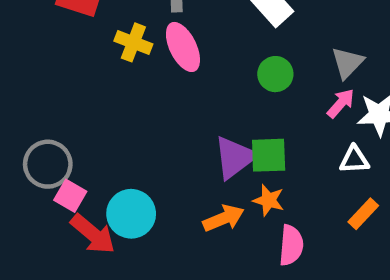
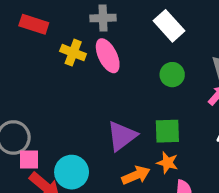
purple triangle: (235, 157) -> (122, 136), moved
pink square: (70, 196) -> (29, 159), turned -30

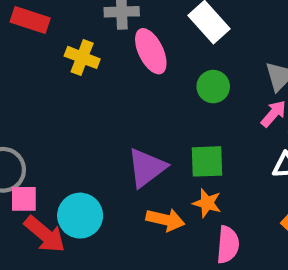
pink ellipse: (108, 56) -> (151, 51), moved
orange arrow: (136, 175) -> (165, 220), turned 36

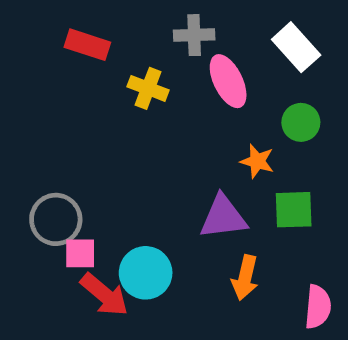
purple triangle: (147, 168) -> (223, 217), turned 30
orange star: (207, 203) -> (257, 161), moved
orange arrow: (165, 220) -> (245, 278), turned 90

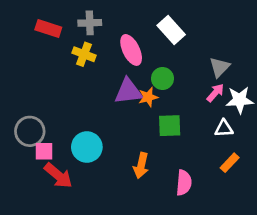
gray cross: (194, 35) -> (90, 23), moved
green circle: (301, 122) -> (162, 78), moved
orange star: (257, 161) -> (148, 97), turned -30
purple triangle: (223, 217) -> (128, 91), moved
cyan circle: (146, 273) -> (87, 147), moved

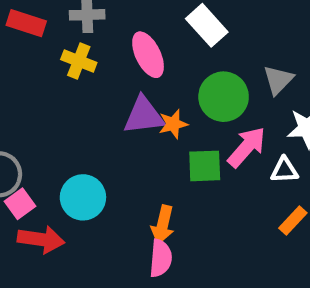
green circle: (162, 78) -> (224, 97), moved, size x1.5
pink arrow: (215, 93) -> (247, 147), moved, size x1.5
pink square: (44, 151) -> (20, 204), turned -36
red arrow: (58, 176) -> (41, 239), turned -32
pink semicircle: (184, 183) -> (161, 258), moved

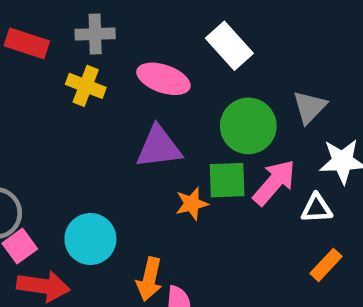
pink ellipse: (148, 55) -> (163, 79), turned -45
orange star: (173, 124) -> (192, 204), moved
green square: (205, 166) -> (227, 180), moved
orange arrow: (163, 225) -> (149, 279), moved

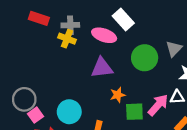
gray cross: (95, 34) -> (70, 25), moved
white rectangle: (229, 46) -> (123, 20), moved
green square: (227, 180) -> (134, 112), moved
pink arrow: (274, 182) -> (158, 105), moved

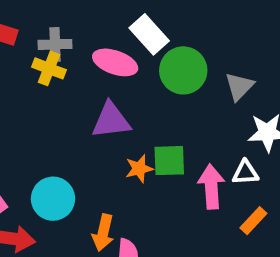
green circle: (145, 58) -> (183, 70), moved
pink arrow: (158, 105) -> (211, 187), turned -45
green square: (134, 112) -> (169, 161), moved

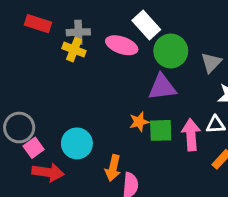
purple triangle: (111, 121) -> (162, 87), moved
green square: (169, 161) -> (161, 130), moved

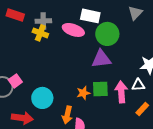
white rectangle: (146, 25) -> (90, 16), turned -36
gray triangle: (211, 63) -> (135, 13), moved
orange star: (139, 122) -> (83, 93), moved
pink square: (34, 148) -> (15, 81), moved

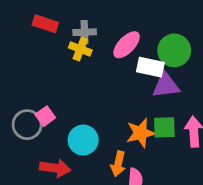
white rectangle: (90, 16) -> (150, 67), moved
pink ellipse: (73, 30) -> (127, 45), turned -65
orange star: (83, 93) -> (141, 133), size x1.5

